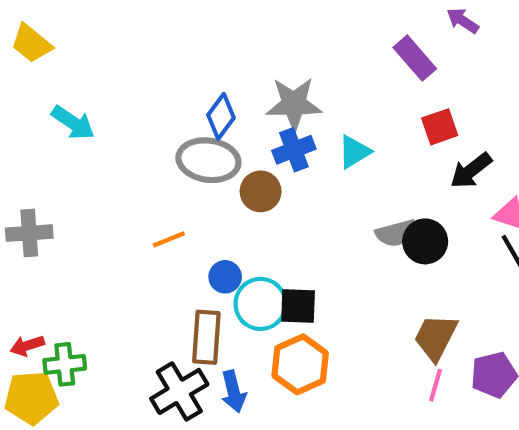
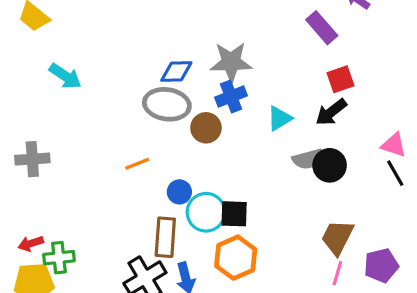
blue diamond: (221, 116) -> (176, 71), turned 52
cyan triangle: (354, 152) -> (279, 118), moved
black arrow: (471, 171) -> (331, 112), moved

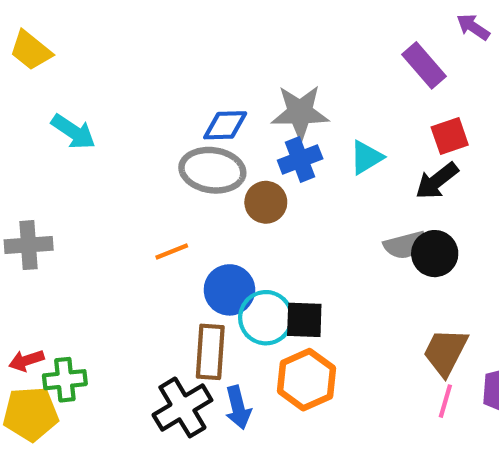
cyan triangle: (279, 118) -> (366, 157), moved
blue circle: (179, 192) -> (229, 290), size x1.5

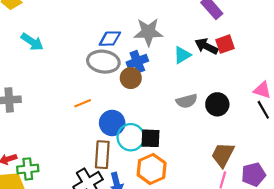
blue cross: (300, 160) -> (137, 62), moved
black arrow: (437, 181) -> (206, 46), moved, turned 65
gray semicircle: (405, 245) -> (187, 101), moved

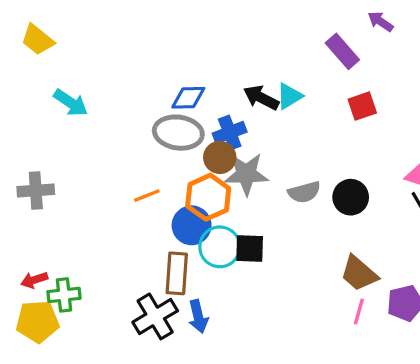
gray star: (148, 32) -> (246, 174), moved
black arrow: (206, 46) -> (261, 98), moved
cyan triangle: (182, 55) -> (289, 96), moved
brown trapezoid: (223, 155) -> (359, 273), turned -76
orange hexagon: (152, 169) -> (208, 197), moved

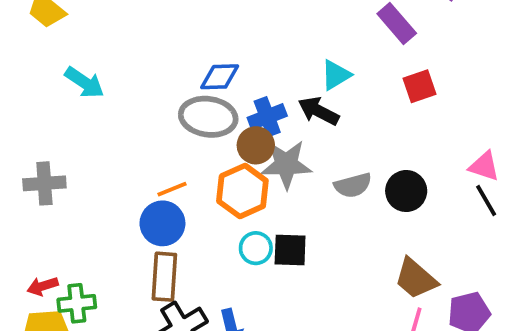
black arrow: (261, 98) -> (319, 111), moved
blue circle: (192, 225) -> (162, 223), moved
cyan circle: (220, 247) -> (256, 248), size x0.7
brown rectangle: (177, 273) -> (164, 277), moved

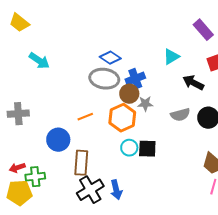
blue diamond: (220, 77) -> (110, 58), turned 35
black arrow: (319, 111) -> (193, 83), moved
gray star: (286, 164) -> (145, 104), size x0.6
blue circle: (162, 223) -> (58, 140), moved

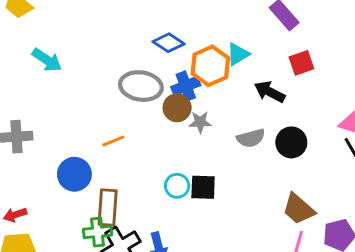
blue diamond: (110, 58) -> (168, 43), moved
orange hexagon: (122, 118) -> (210, 66), moved
green cross: (35, 177) -> (98, 232), moved

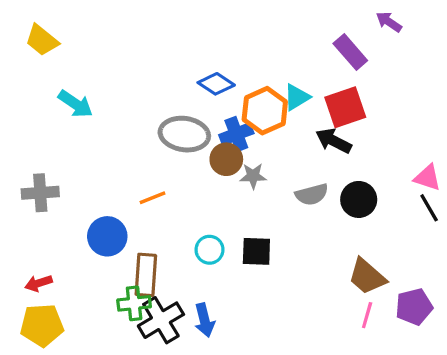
red square: (301, 63) -> (345, 107), moved, size x1.4
cyan circle: (177, 186) -> (210, 250), moved

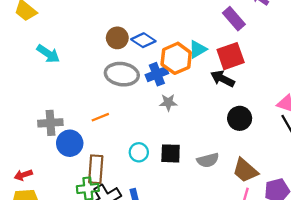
brown circle: (226, 159) -> (117, 38), moved
gray cross: (40, 193) -> (50, 123), moved
gray semicircle: (312, 194) -> (208, 160), moved

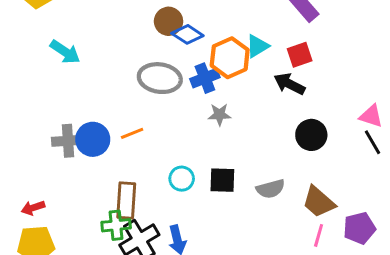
brown circle: (117, 38) -> (169, 21), moved
red square: (231, 56) -> (300, 55), size x0.7
blue circle: (70, 143) -> (93, 139), moved

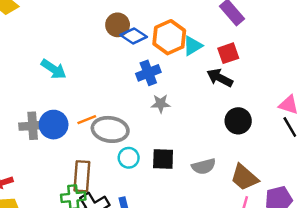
cyan arrow: (65, 52) -> (54, 69), moved
orange hexagon: (230, 58) -> (169, 37), moved
gray ellipse: (160, 78) -> (110, 129), moved

